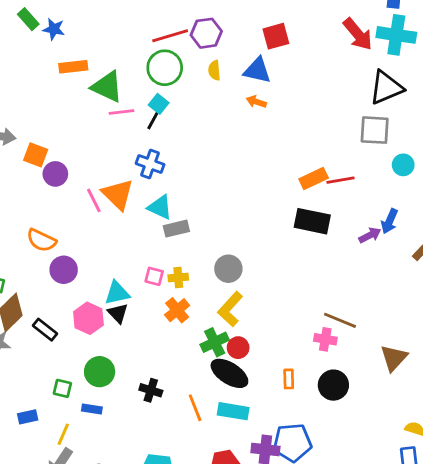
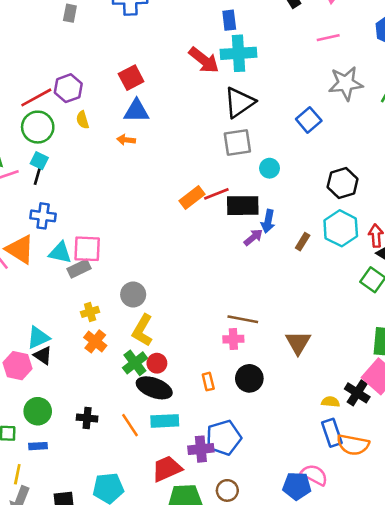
blue triangle: (257, 70) -> (136, 111), moved
black rectangle: (312, 221) -> (243, 206), moved
pink square: (154, 276) -> (87, 249), moved, size x1.6

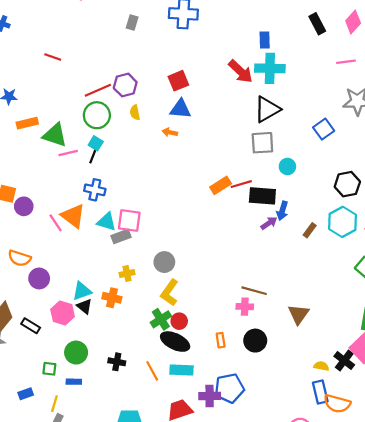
orange cross: (95, 341) -> (112, 298), moved, turned -30

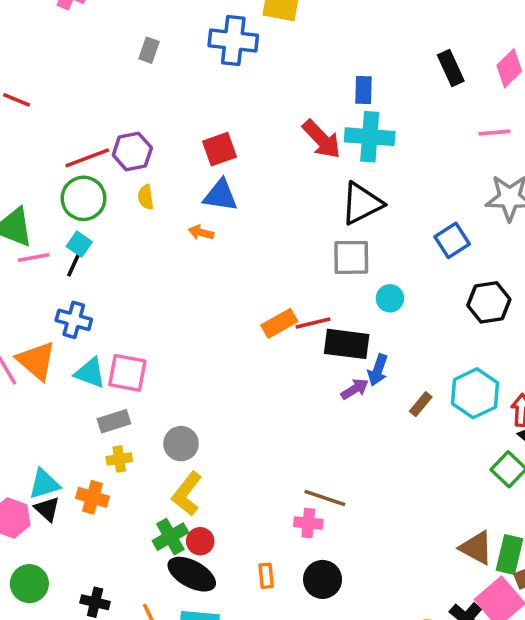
black hexagon: (347, 184) -> (489, 302), moved
gray rectangle: (121, 236) -> (114, 421), moved
brown triangle: (299, 314) -> (476, 548), moved, turned -40

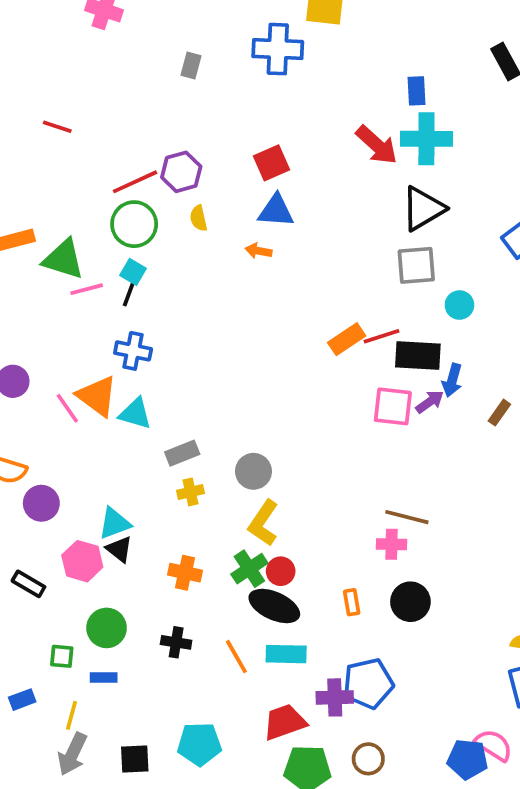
cyan triangle: (90, 373) -> (135, 413), moved
pink square: (127, 373) -> (393, 406), moved
orange cross: (93, 497) -> (185, 573), moved

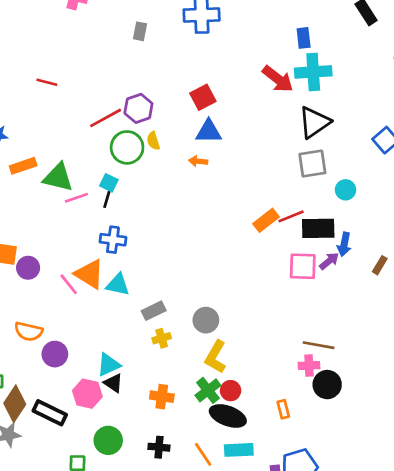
green circle: (134, 224) -> (127, 147), moved
black rectangle: (28, 584) -> (50, 413), size x1.4
black circle: (410, 602) -> (327, 385), moved

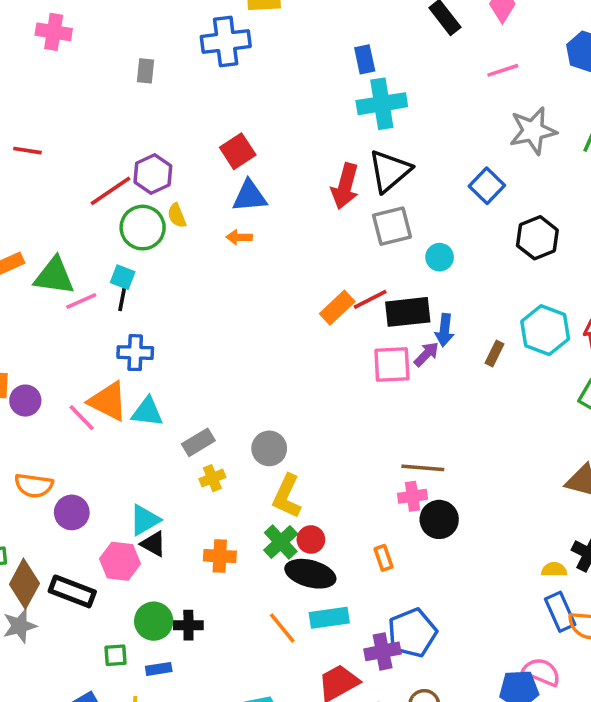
red arrow: (278, 79) -> (345, 186), moved, turned 72
black cross: (159, 447) -> (188, 625), moved

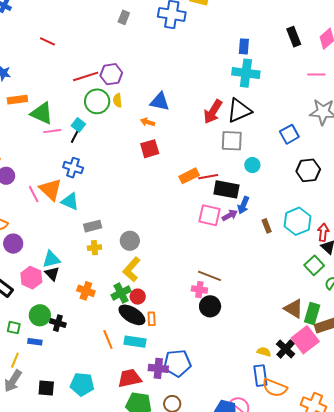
red square: (238, 151) -> (150, 149), moved
brown rectangle: (495, 353) -> (267, 226), turned -64
orange rectangle: (384, 558) -> (152, 319), moved

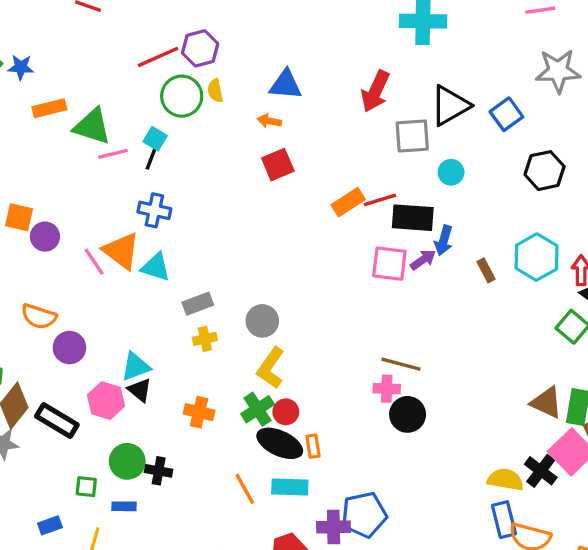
black triangle: (239, 110) -> (450, 106), moved
yellow semicircle: (264, 352) -> (505, 480), size x1.5

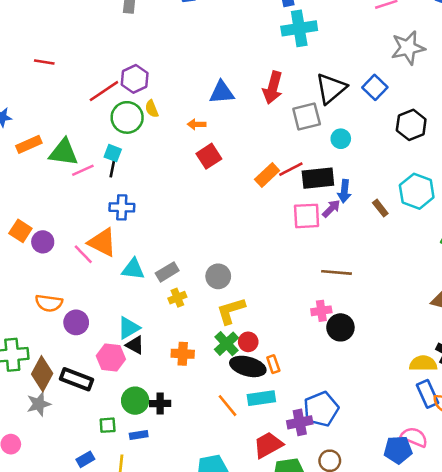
blue triangle: (286, 85) -> (222, 92), moved
orange square: (19, 217) -> (20, 231), turned 30
cyan triangle: (156, 267) -> (133, 269), moved
brown line: (401, 364) -> (337, 272), moved
yellow L-shape: (271, 368) -> (231, 311), turned 48

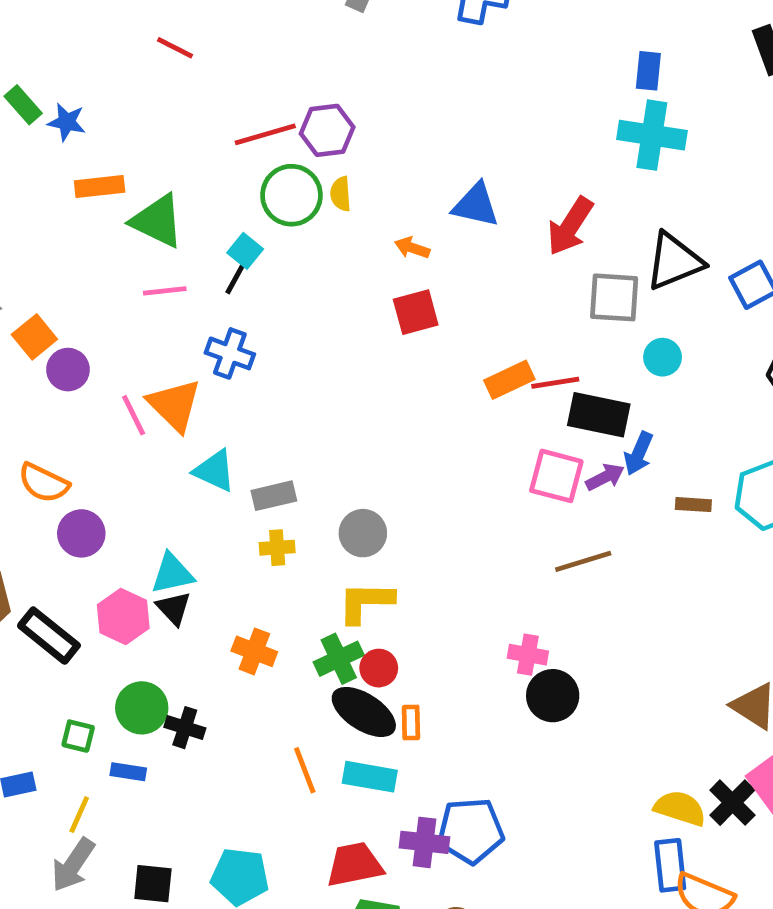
pink line: (83, 170) -> (165, 291), moved
brown rectangle: (380, 208) -> (693, 505), turned -66
brown line: (337, 272) -> (583, 561), moved, turned -40

